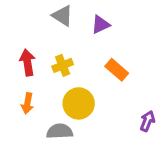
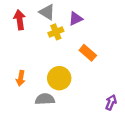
red arrow: (27, 63) -> (20, 20), moved
yellow cross: (63, 65) -> (56, 32), moved
purple arrow: (147, 121) -> (111, 102), moved

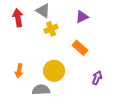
purple triangle: (76, 19) -> (82, 17), moved
purple arrow: (111, 102) -> (97, 78), moved

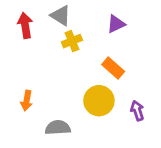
yellow circle: (54, 71) -> (99, 101), moved
purple arrow: (97, 78) -> (137, 111), turned -40

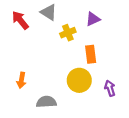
red arrow: (25, 25) -> (20, 20), turned -30
yellow cross: (72, 41) -> (68, 33), moved
orange rectangle: (113, 68) -> (91, 54), turned 42

